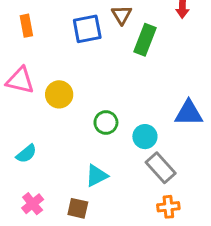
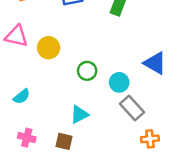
blue triangle: (189, 113) -> (155, 63), turned 30
pink cross: (33, 204) -> (27, 138), turned -36
orange cross: (168, 207) -> (150, 139), moved

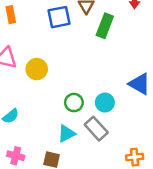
green circle: (87, 71) -> (74, 103), moved
gray rectangle: (132, 108) -> (96, 129), moved

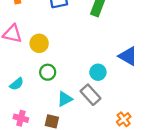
green circle: (74, 103) -> (48, 72), moved
orange cross: (135, 157) -> (124, 119), turned -32

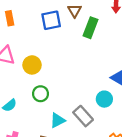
cyan circle: (98, 72) -> (104, 99), moved

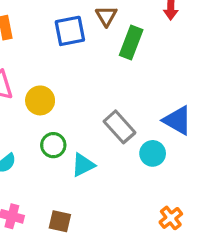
gray rectangle: (83, 116) -> (120, 127), moved
cyan triangle: (58, 120) -> (83, 165), moved

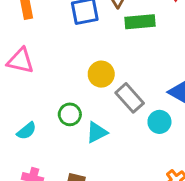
green rectangle: (131, 43) -> (140, 22), turned 64
yellow circle: (40, 100) -> (101, 74), moved

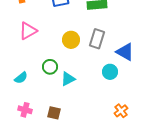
pink triangle: (21, 61) -> (28, 31), moved, turned -42
gray rectangle: (130, 98) -> (97, 39), moved, turned 60

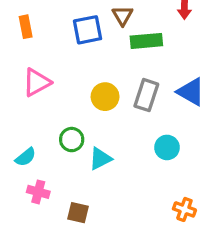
blue triangle: (125, 52) -> (191, 92), moved
pink cross: (25, 110) -> (38, 192), moved
orange cross: (121, 111) -> (184, 209), turned -32

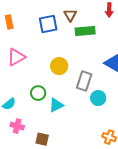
gray rectangle: (146, 95) -> (84, 81), moved

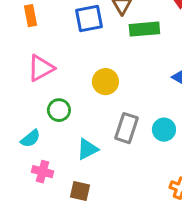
gray rectangle: (84, 81) -> (126, 128), moved
green circle: (38, 93) -> (59, 110), moved
cyan triangle: (56, 105) -> (87, 149), moved

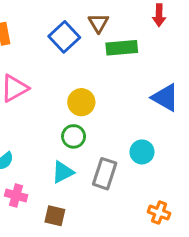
blue square: (89, 19) -> (64, 37), turned -32
green circle: (59, 110) -> (74, 136), moved
gray rectangle: (126, 128) -> (105, 174), moved

